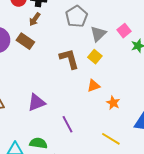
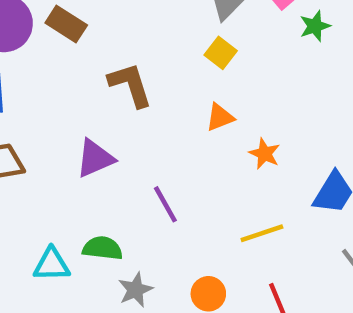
brown L-shape: (69, 59) -> (130, 85), moved
yellow line: (111, 139) -> (262, 233), turned -48

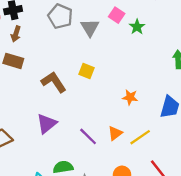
yellow square: (221, 53) -> (87, 71), moved
orange triangle: (220, 117) -> (115, 133), moved

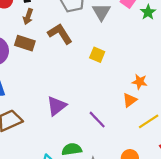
brown L-shape: (54, 82) -> (60, 34), moved
orange triangle: (115, 133) -> (130, 100), moved

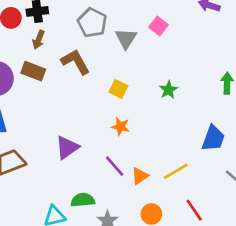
green star: (148, 12) -> (168, 90), moved
orange star: (140, 82) -> (121, 127), moved
orange triangle: (130, 100) -> (140, 176), moved

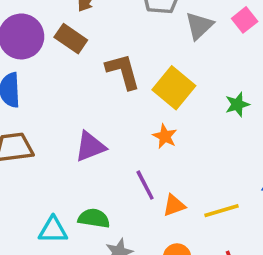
brown L-shape: (76, 62) -> (123, 71), moved
yellow square: (118, 89) -> (174, 88), size x1.6

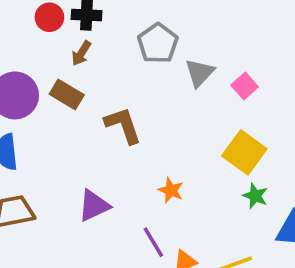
pink square: (245, 20) -> (245, 86), moved
yellow square: (174, 88) -> (244, 152), moved
green star: (237, 104) -> (255, 196), moved, turned -30

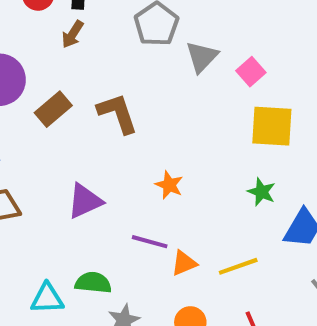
brown rectangle: (67, 94) -> (53, 109), moved, turned -72
yellow square: (244, 152) -> (272, 126), moved, turned -33
purple line: (153, 242) -> (150, 242), turned -44

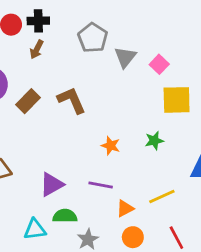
green star: (261, 192) -> (154, 141), moved, turned -30
purple triangle: (85, 201) -> (52, 185), moved
orange triangle: (184, 263) -> (125, 208), moved

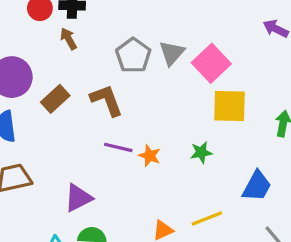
gray pentagon: (93, 38) -> (133, 55), moved
brown arrow: (37, 49) -> (69, 39), turned 120
pink square: (159, 64) -> (211, 63), size x1.6
purple line: (101, 185) -> (118, 147), moved

